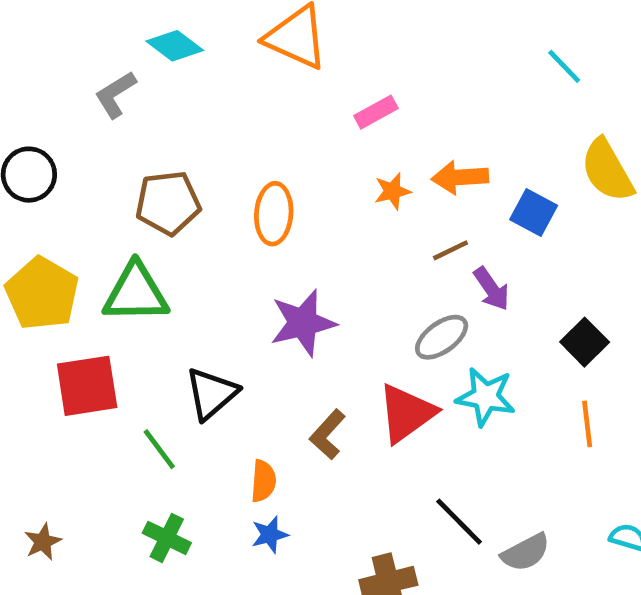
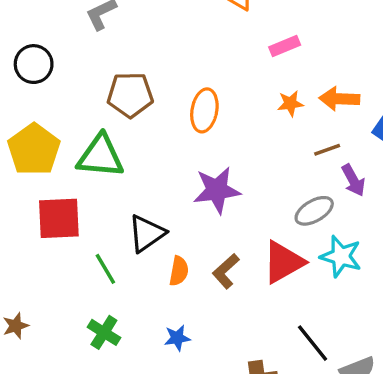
orange semicircle: (263, 481) -> (179, 271), moved

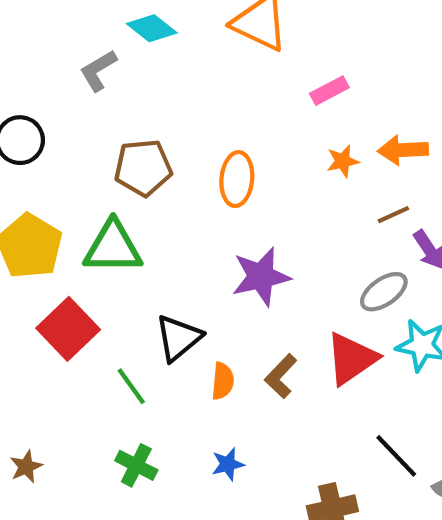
red square: (59, 218) -> (68, 329), turned -36

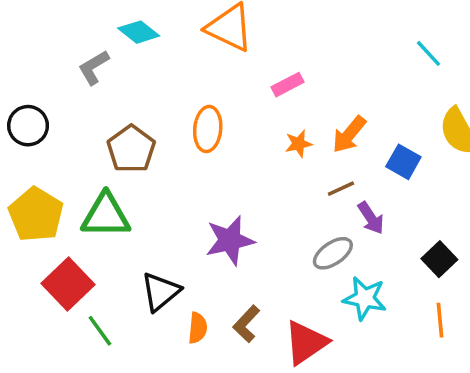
orange arrow: (403, 150) -> (349, 134), turned -48
brown pentagon: (143, 168) -> (131, 149), turned -30
orange ellipse: (237, 179) -> (208, 129), moved
red triangle: (351, 359) -> (306, 342), moved
green line: (131, 386) -> (100, 331), moved

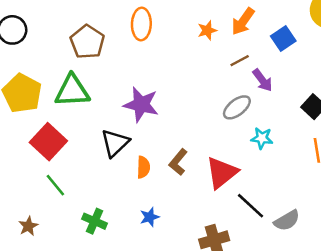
blue square: (403, 162) -> (283, 38), turned 30
purple star: (230, 240) -> (141, 104), moved, turned 30
cyan star: (365, 298) -> (262, 138), size x0.7
green line: (100, 331) -> (55, 185), moved

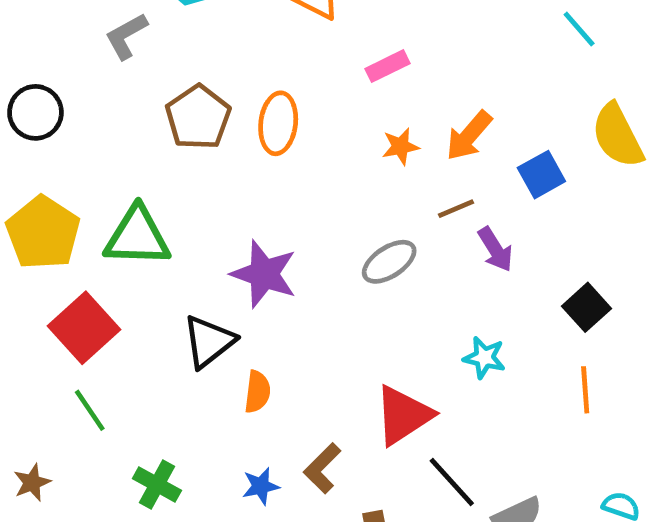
brown pentagon: (87, 42) -> (198, 117), moved
gray ellipse: (237, 107) -> (389, 262), moved
brown L-shape: (178, 162) -> (322, 468), moved

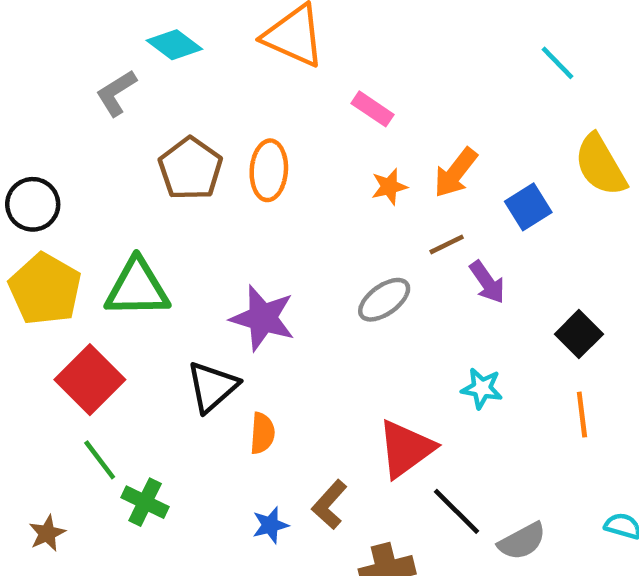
pink rectangle: (388, 66) -> (373, 109), turned 63
black circle: (35, 112) -> (33, 204), moved
green cross: (157, 484) -> (145, 502), moved

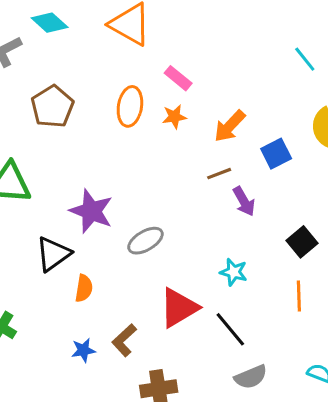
orange ellipse: (269, 170) -> (130, 106), moved
orange star: (389, 187) -> (174, 117), moved
gray ellipse: (384, 300) -> (145, 241), moved
black line: (456, 511) -> (230, 329), moved

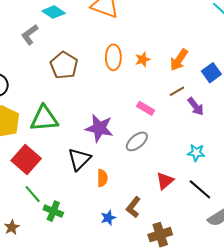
pink rectangle: (178, 78) -> (146, 108), moved
red triangle: (179, 308) -> (165, 181), size x0.7

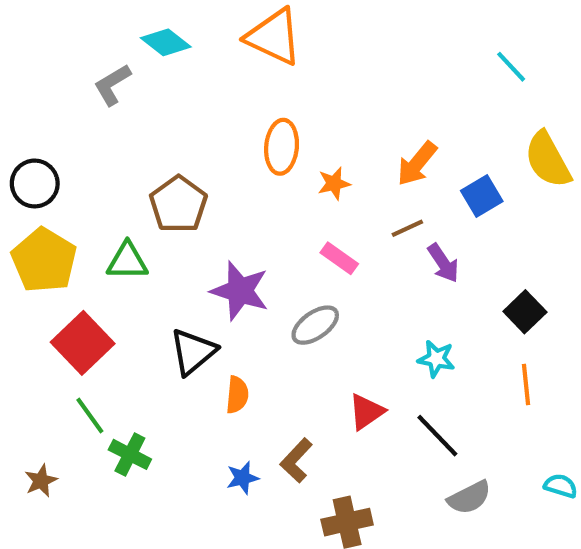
orange star: (143, 59) -> (334, 183), moved
brown pentagon: (64, 65) -> (178, 204), moved
green triangle: (44, 119) -> (127, 261), size x0.7

